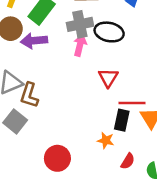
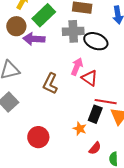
pink arrow: (80, 45) -> (77, 66), moved
red triangle: (108, 78) -> (90, 78), turned -36
brown L-shape: (29, 95) -> (50, 84), moved

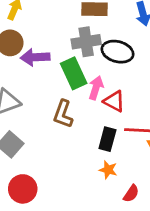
green rectangle: (44, 15) -> (74, 73), moved, turned -65
black rectangle: (95, 114) -> (107, 139), moved
red circle: (38, 137) -> (23, 189), moved

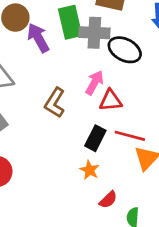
purple arrow: (35, 57) -> (38, 38), turned 52
green rectangle: (74, 73) -> (70, 22), moved
red triangle: (114, 101) -> (111, 100), turned -45

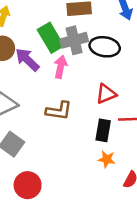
pink arrow: (95, 83) -> (61, 67), moved
brown L-shape: (55, 103) -> (59, 111), turned -96

